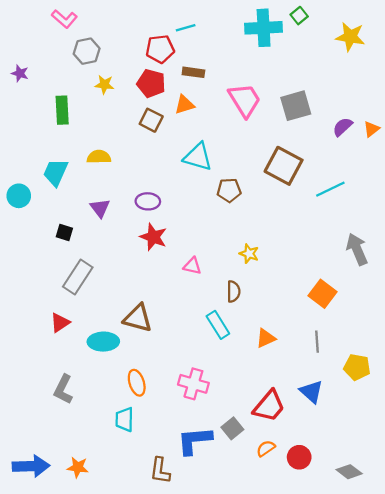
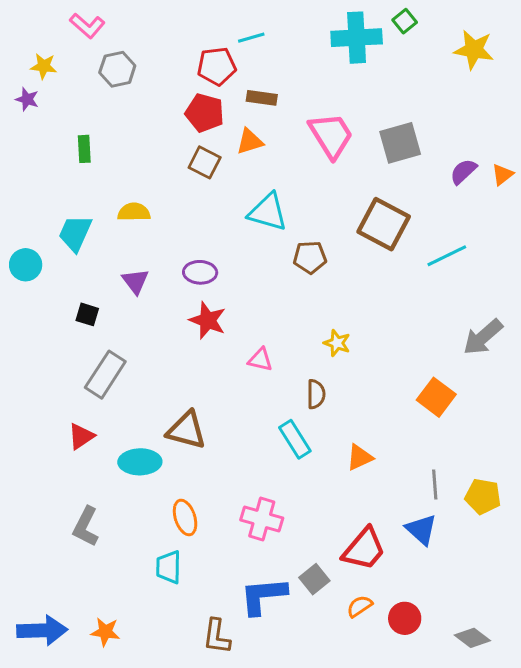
yellow star: (104, 85) -> (44, 66), moved
green rectangle: (62, 110) -> (84, 149), size x0.7
gray arrow: (357, 249) -> (483, 337), turned -108
gray line: (317, 342) -> (435, 484), moved

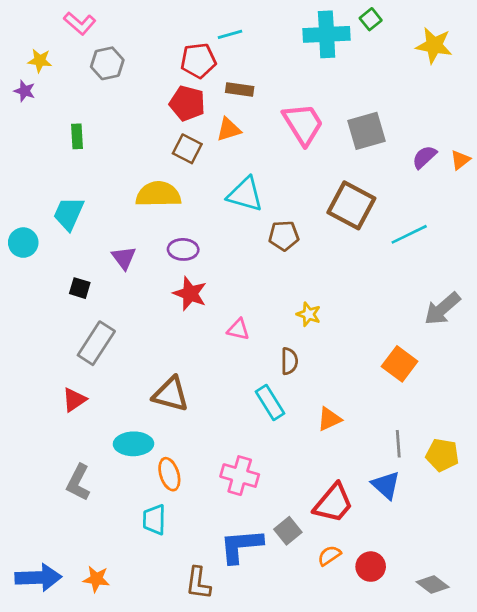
yellow semicircle: (134, 212) -> (158, 194), moved, size x1.5
cyan ellipse: (140, 462) -> (133, 444), moved

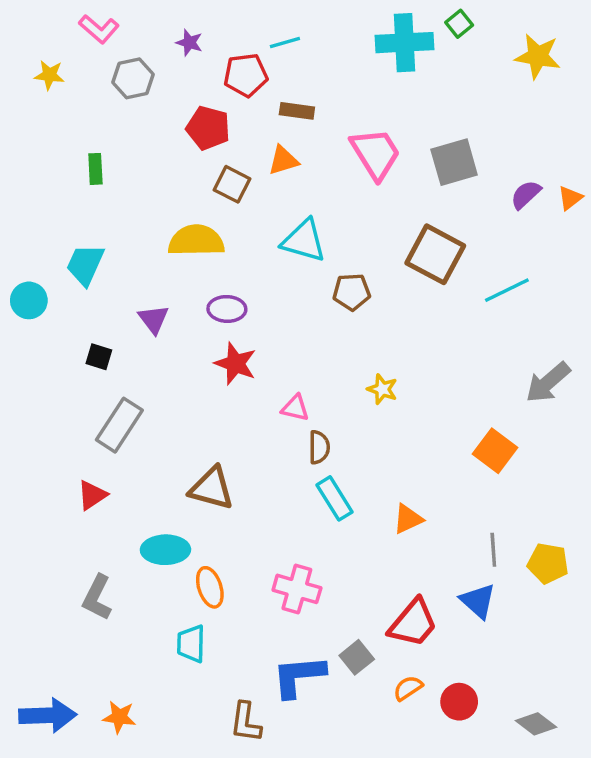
purple star: (25, 91) -> (189, 43), moved
red pentagon: (187, 103) -> (208, 128), moved
brown semicircle: (289, 361) -> (319, 447), moved

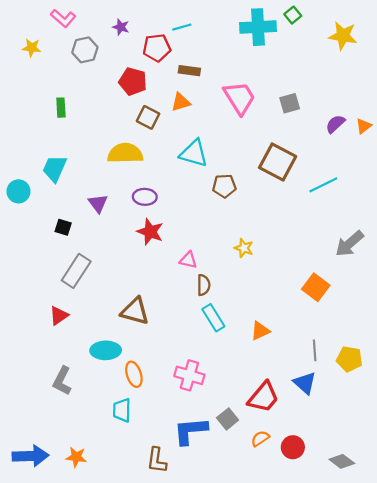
gray square: (454, 162) -> (290, 103), size x0.7

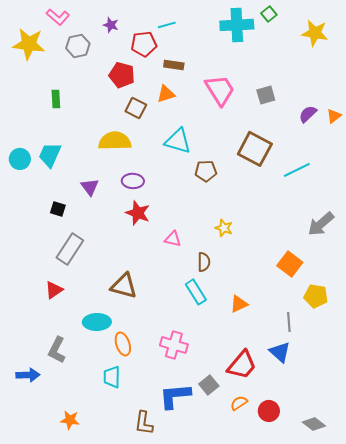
yellow star: (32, 48) -> (29, 44), size x1.8
cyan circle: (19, 191) -> (20, 159), moved
brown semicircle: (204, 285) -> (204, 262), moved
yellow pentagon: (349, 359) -> (316, 296), moved
blue arrow: (30, 456) -> (28, 375), moved, size x0.7

